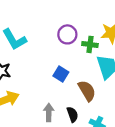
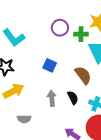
blue square: (61, 74) -> (50, 65), moved

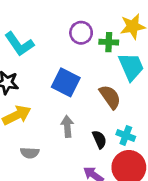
blue square: (50, 65) -> (66, 82), size x1.5
black semicircle: (73, 98) -> (99, 139), moved

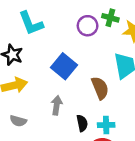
green cross: (109, 42) -> (110, 18), moved
cyan cross: (126, 136) -> (106, 125), turned -35

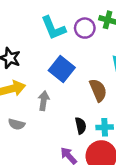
cyan L-shape: (31, 23) -> (53, 28), moved
gray arrow: (57, 105) -> (44, 101), moved

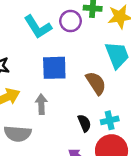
blue square: (62, 69) -> (54, 68), turned -30
gray semicircle: (17, 124) -> (18, 134), size x1.5

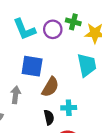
brown semicircle: (96, 83) -> (50, 87), moved, turned 54
cyan cross: (110, 120) -> (69, 108), moved

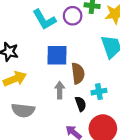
brown semicircle: (50, 87) -> (78, 73), turned -30
gray arrow: (16, 95) -> (60, 90), moved

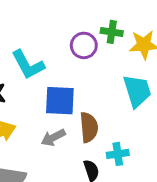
cyan L-shape: (44, 20) -> (28, 65), moved
gray arrow: (60, 90) -> (53, 138), moved, turned -119

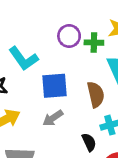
green cross: (112, 32) -> (94, 43), moved
brown semicircle: (89, 127) -> (96, 95), moved

